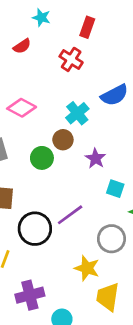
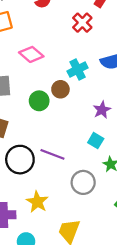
purple star: (96, 158) -> (102, 110), moved
purple line: (70, 215) -> (52, 154), turned 45
yellow star: (87, 268) -> (37, 202), moved

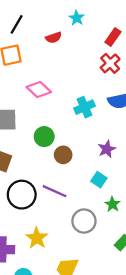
red cross: (82, 23) -> (110, 63), moved
brown circle: (60, 89) -> (63, 155), moved

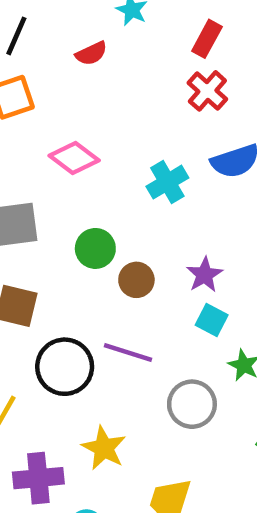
purple star: (107, 149) -> (204, 275), moved

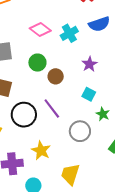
pink diamond: (74, 158) -> (40, 29), moved
purple star: (204, 275) -> (89, 64), moved
purple line: (128, 353) -> (52, 108), turned 35

